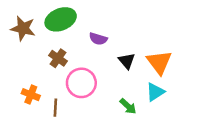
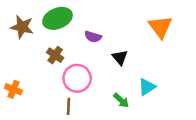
orange triangle: (159, 62) -> (160, 27), moved
orange cross: (31, 95) -> (13, 89), moved
brown line: (55, 108) -> (69, 106), moved

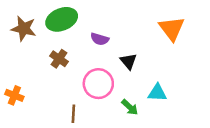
pink circle: (77, 78) -> (98, 84), moved
cyan triangle: (147, 87) -> (157, 93), turned 36

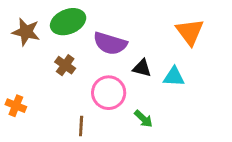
purple semicircle: (100, 39) -> (110, 43), size x1.6
black triangle: (128, 61) -> (142, 68), turned -36
cyan triangle: (157, 93) -> (174, 77), moved

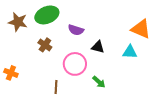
orange triangle: (190, 32) -> (141, 29), moved, turned -30
purple semicircle: (110, 43) -> (76, 30), size x0.7
cyan triangle: (174, 77) -> (130, 52), moved

